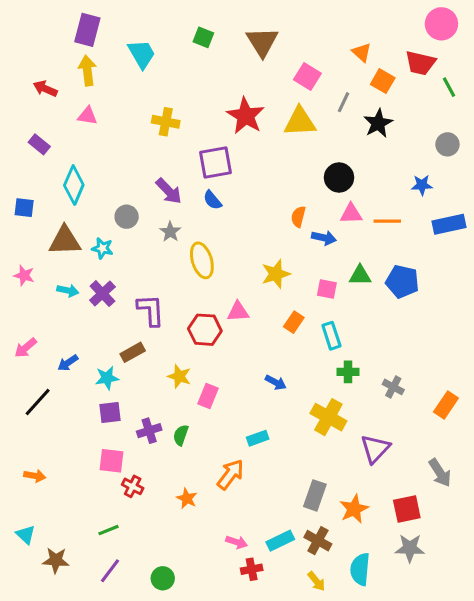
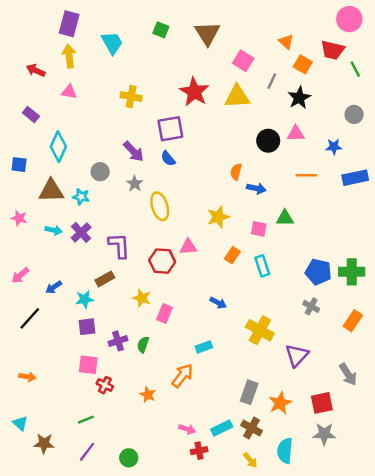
pink triangle: (351, 214) -> (296, 134), moved
blue pentagon: (402, 281) -> (318, 272), moved
green cross: (348, 372) -> (352, 272), moved, size x1.5

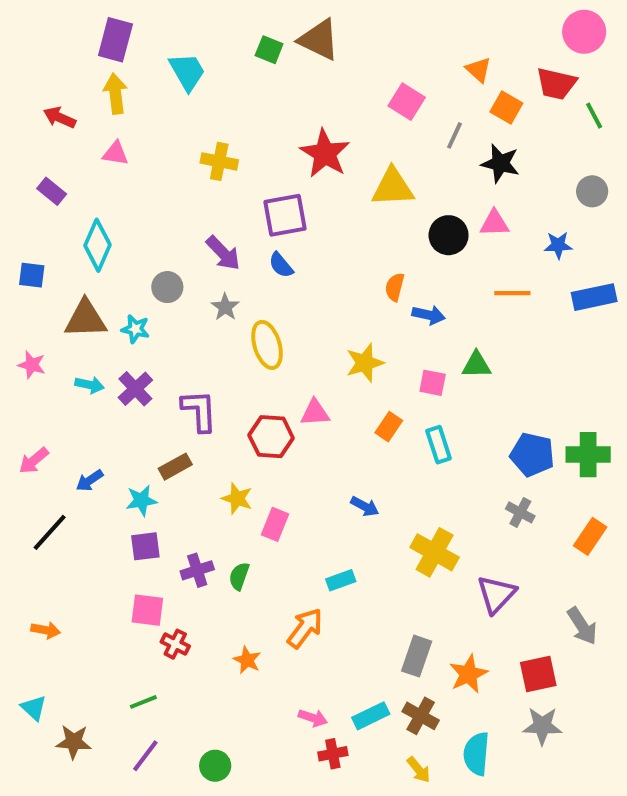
brown triangle: (207, 33) -> (319, 40), moved, turned -32
yellow triangle: (237, 97) -> (393, 187), moved
black star: (299, 98) -> (500, 163), turned -30

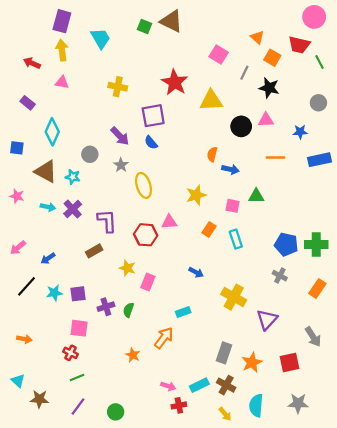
brown triangle: (86, 319) -> (46, 171), turned 30
cyan star: (141, 500) -> (54, 293), moved
red cross: (175, 644) -> (71, 353), moved
gray star: (542, 726) -> (298, 403), moved

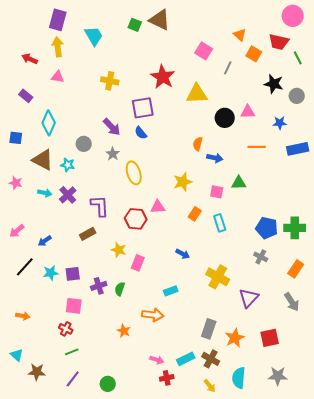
black star: (269, 88) -> (274, 84), moved
gray arrow: (313, 337) -> (292, 302), moved
orange arrow: (164, 338) -> (153, 315), turned 60

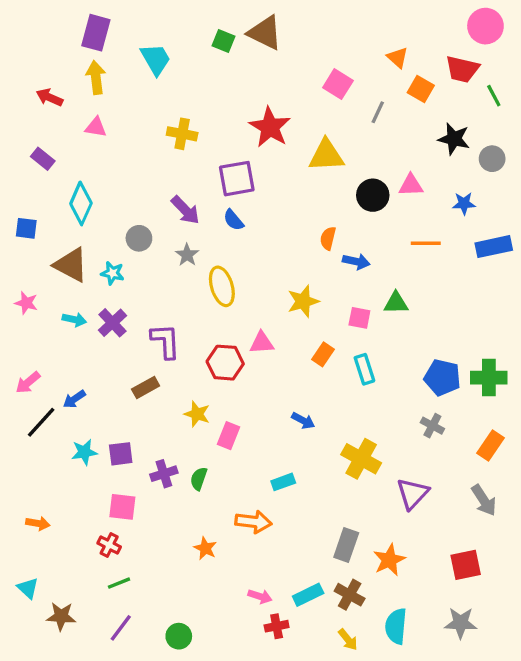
black line: (25, 267) -> (41, 422), moved
red square: (270, 338) -> (466, 565), moved

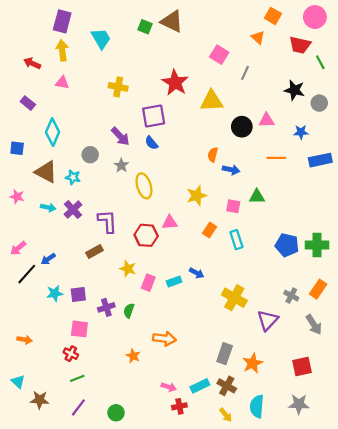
orange square: (421, 89) -> (273, 16), moved
gray cross: (432, 426) -> (291, 296), moved
cyan rectangle: (283, 482) -> (174, 282), moved

